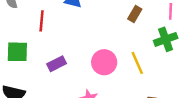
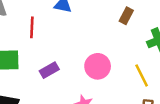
yellow line: (137, 63) -> (142, 75), moved

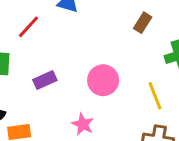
red line: (32, 27) -> (28, 27), turned 35

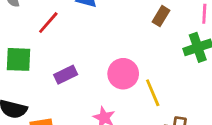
yellow line: (155, 96) -> (153, 93), moved

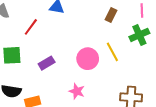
yellow line: (153, 93) -> (112, 52), moved

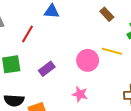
brown rectangle: (111, 15) -> (107, 14), turned -64
yellow line: (112, 52) -> (112, 51), turned -42

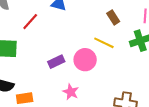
yellow line: (112, 51) -> (104, 43), moved
purple rectangle: (47, 69) -> (56, 62), moved

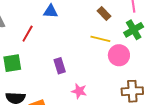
pink circle: (85, 60) -> (119, 55), moved
purple rectangle: (56, 62) -> (60, 66), turned -70

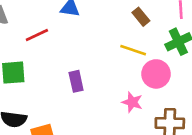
red line: (28, 34) -> (37, 35), turned 30
pink star: (79, 91) -> (132, 102), moved

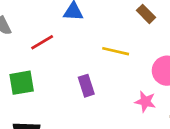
yellow line: (133, 50) -> (116, 51), moved

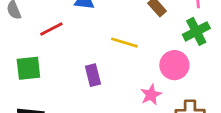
pink star: (145, 102) -> (151, 95), turned 30

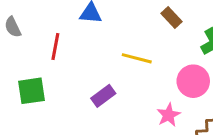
red line: (51, 29) -> (55, 46), turned -50
purple rectangle: (93, 75) -> (103, 96), turned 70

